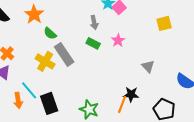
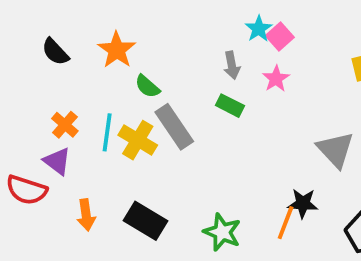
pink star: (118, 40) -> (276, 79), moved
gray triangle: (148, 66) -> (335, 150), size x1.5
cyan line: (29, 90) -> (107, 132), moved, turned 48
black rectangle: (49, 103) -> (145, 221), turned -40

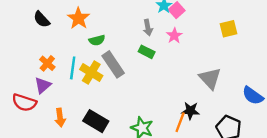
green semicircle: (147, 86) -> (97, 40), turned -56
purple triangle: (57, 161) -> (43, 85), turned 42

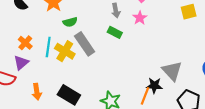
gray triangle: (210, 78) -> (172, 71), moved

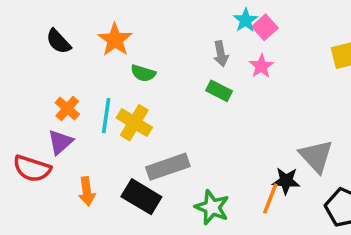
green semicircle: (70, 22) -> (143, 73), turned 32
gray rectangle: (85, 44) -> (168, 167), moved, turned -75

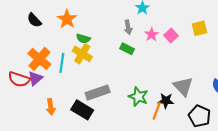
pink square: (265, 27) -> (171, 35), moved
orange cross: (67, 109) -> (39, 59), size x1.6
yellow cross: (134, 123) -> (82, 54), moved
red semicircle: (32, 168) -> (19, 79), moved
green star: (212, 207) -> (138, 97), moved

